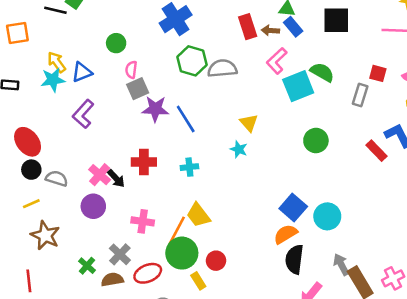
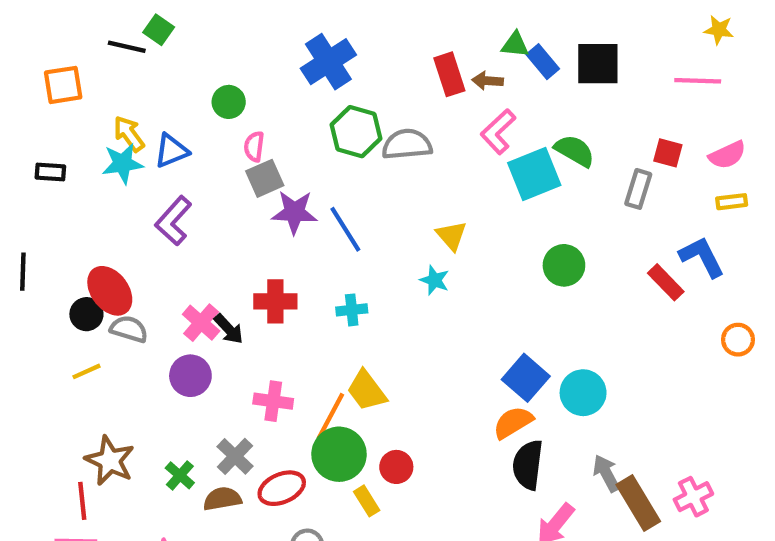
blue rectangle: (293, 27) -> (543, 62), moved
red ellipse: (28, 142) -> (110, 291), moved
brown star: (45, 235) -> (110, 461), moved

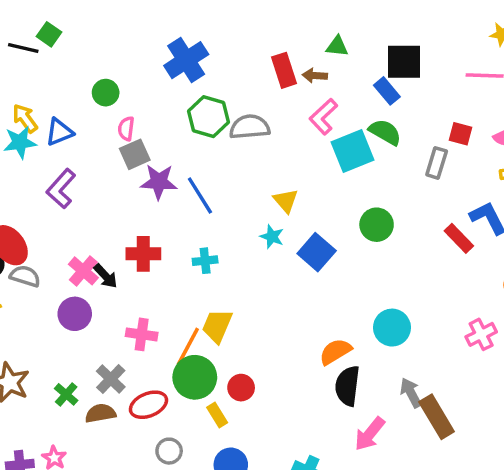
blue rectangle: (543, 62) -> (387, 91), moved
blue square: (526, 378) -> (317, 252), moved
yellow trapezoid: (367, 391) -> (217, 326), turned 60
pink cross: (693, 497) -> (481, 334), moved

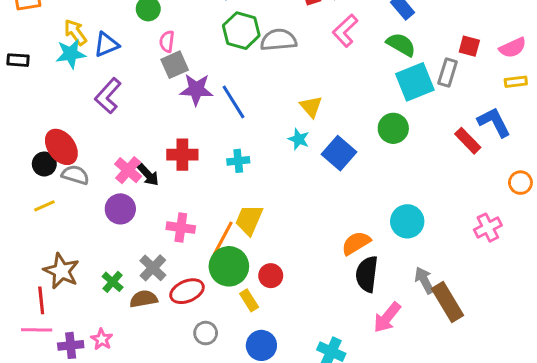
cyan square: (353, 151) -> (415, 82), moved

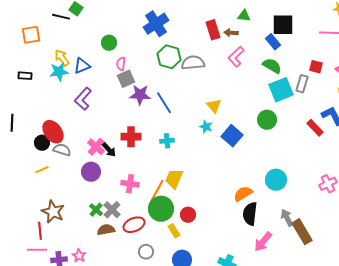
green cross: (113, 282) -> (96, 210), moved

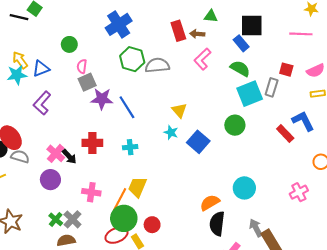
red ellipse: (134, 225) -> (116, 235), moved

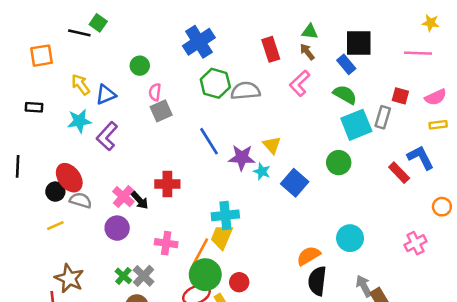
brown arrow: (197, 34) -> (307, 52), moved, turned 48
cyan star: (17, 75) -> (79, 121), moved
purple star: (102, 99) -> (242, 158), moved
cyan cross: (130, 147) -> (225, 215), moved, size x1.5

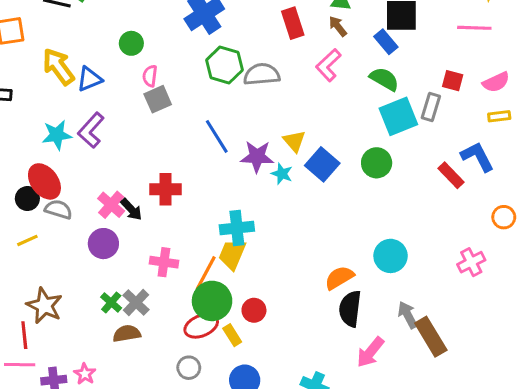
yellow arrow: (81, 85) -> (58, 67), size x1.4
cyan star: (79, 121) -> (57, 135), moved
blue square: (295, 183) -> (322, 164), moved

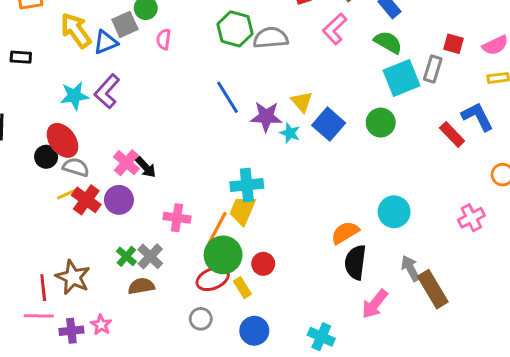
gray square: (158, 99) -> (125, 24), moved
red cross: (165, 189) -> (86, 200), moved, turned 36
yellow line: (27, 240) -> (67, 194), moved
brown star: (44, 306) -> (73, 277), moved

